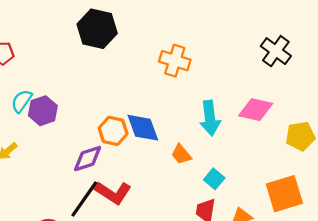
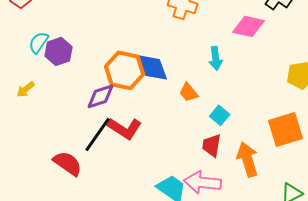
pink diamond: (256, 110) -> (249, 26), moved
cyan arrow: (210, 118) -> (216, 58), size x0.7
orange hexagon: (113, 131) -> (125, 70), size x1.4

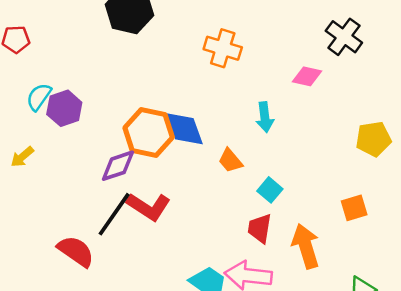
pink diamond: (249, 26) -> (307, 76), size x0.7
orange square: (286, 129) -> (354, 208), size x0.6

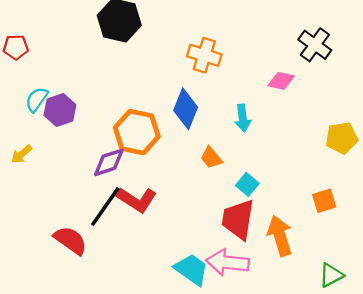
blue diamond: (184, 129) -> (186, 109), moved, turned 42
red trapezoid: (260, 228) -> (238, 219), size x1.5

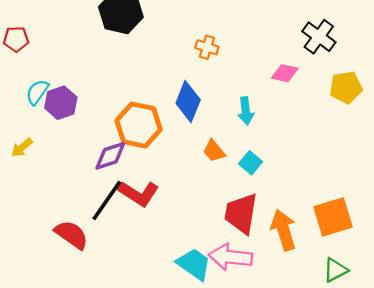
orange cross: (204, 55) -> (207, 47), size x0.7
yellow pentagon: (342, 138) -> (346, 87), moved
cyan square: (247, 184) -> (251, 163), moved
orange square: (324, 201) -> (333, 217), moved, size x1.6

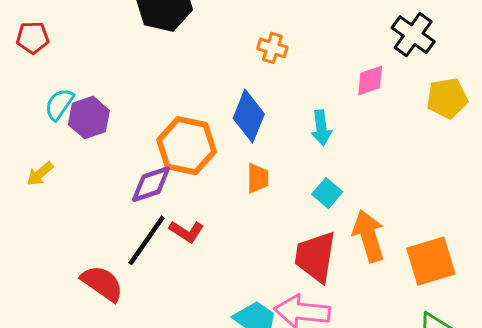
pink diamond: (285, 73) -> (370, 81), turned -32
orange trapezoid: (214, 151) -> (258, 178), moved, turned -140
red L-shape: (139, 193) -> (187, 232), size x0.7
orange arrow: (284, 230) -> (369, 236), moved

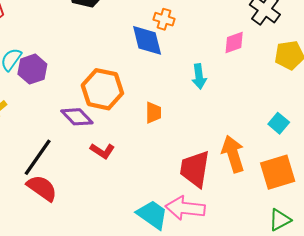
blue diamond: (249, 116) -> (147, 40), moved, turned -36
purple diamond: (151, 184) -> (77, 117), turned 64
cyan square: (327, 193) -> (279, 123), moved
black line: (147, 240) -> (38, 157), moved

